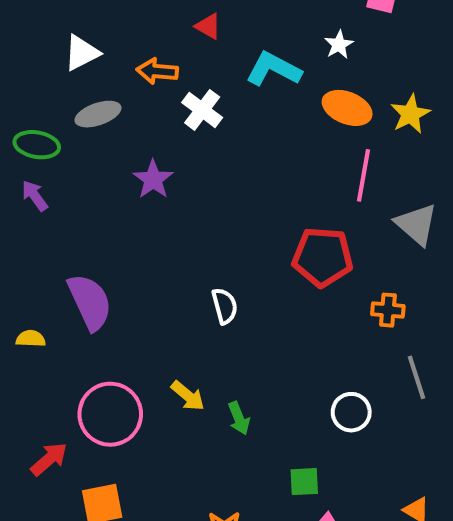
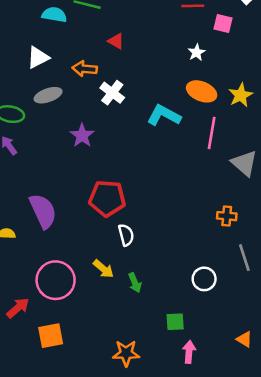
cyan L-shape: (274, 69) -> (164, 115), moved
red pentagon: (323, 257) -> (107, 198), moved
white semicircle: (225, 306) -> (126, 235), moved

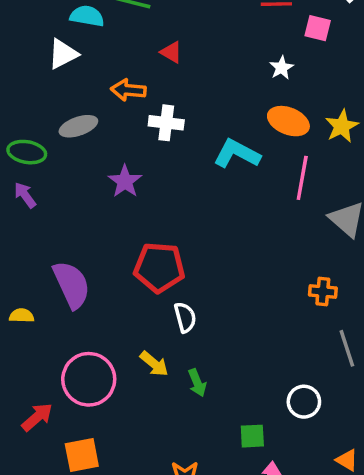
white triangle: (38, 57) -> (63, 54), moved
white cross: (112, 93) -> (166, 123), turned -30
white circle: (204, 279) -> (304, 402), moved

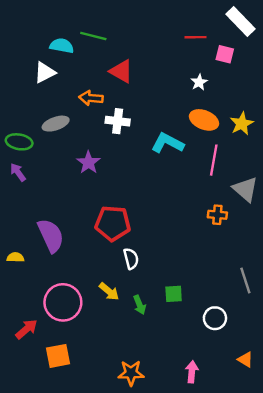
red triangle: (171, 52) -> (121, 71), size x1.5
orange cross: (323, 291) -> (217, 215), moved
green square: (252, 436) -> (174, 294), moved

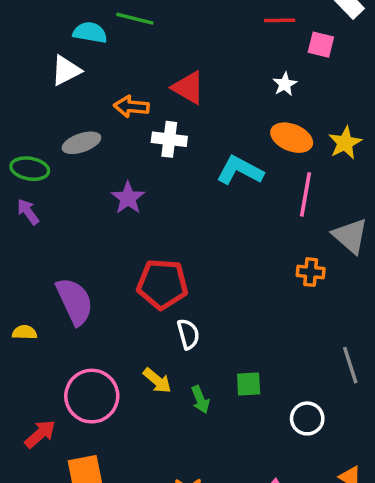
red triangle: (121, 71) -> (188, 88), moved

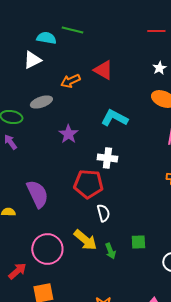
orange arrow: (131, 107) -> (70, 81), turned -30
white cross: (169, 139) -> (107, 158), moved
cyan L-shape: (240, 170) -> (114, 118), moved
yellow arrow: (157, 381) -> (85, 240), size x1.4

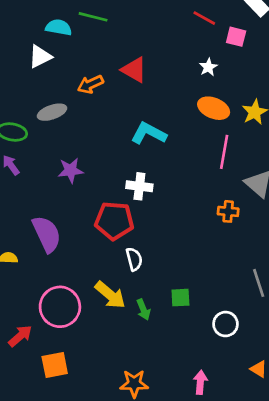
red line: (156, 31) -> (204, 18), turned 30
purple star: (68, 134) -> (71, 170), moved, turned 30

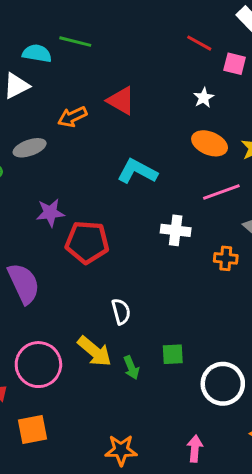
pink line: (224, 152) -> (221, 192), turned 60
white cross: (139, 186) -> (176, 230), moved
red pentagon: (114, 221) -> (87, 242), moved
white circle: (225, 324) -> (223, 384), size x1.5

